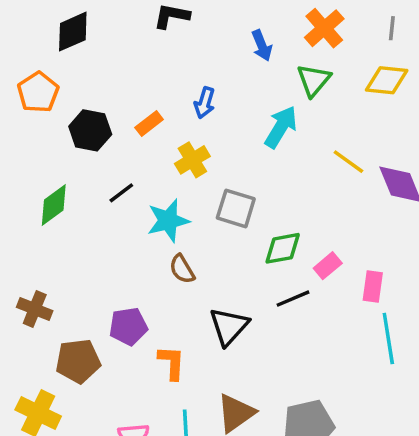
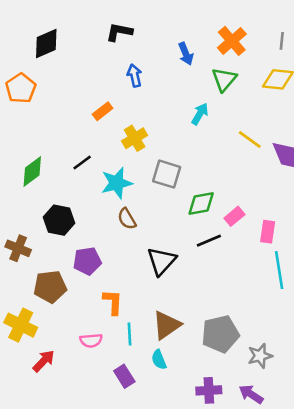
blue arrow: (205, 103) -> (135, 76), moved, turned 150
cyan arrow: (281, 127) -> (200, 114), size x0.7
black hexagon: (90, 130) -> (59, 220), moved
orange L-shape: (172, 363) -> (113, 302), moved

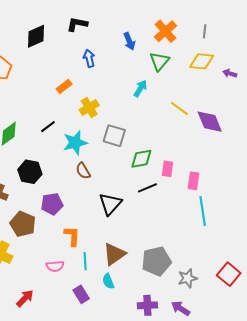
black diamond: (46, 44) -> (36, 36), moved
pink rectangle: (234, 216) -> (167, 169), turned -42
brown pentagon: (50, 287) -> (23, 224), turned 30
red arrow: (44, 361) -> (25, 298), moved

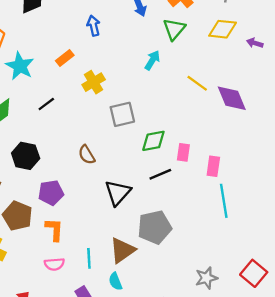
gray square: (114, 136) -> (122, 114), turned -30
cyan star: (75, 143) -> (20, 66), moved, turned -30
orange L-shape: (72, 236) -> (54, 230), moved
gray pentagon: (156, 261) -> (155, 227), moved

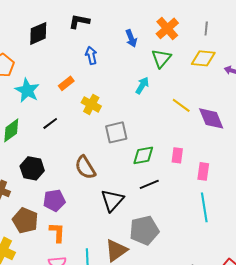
yellow cross: (94, 82) -> (91, 104), turned -30
pink rectangle: (183, 152) -> (177, 155), moved
brown semicircle: (87, 155) -> (85, 167), size x1.4
pink rectangle: (213, 166) -> (203, 171), moved

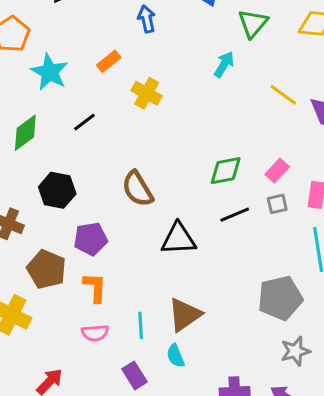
gray square: (116, 132) -> (277, 204), moved, size x0.6
pink rectangle: (177, 155) -> (277, 171), turned 35
black triangle: (112, 200) -> (179, 239), turned 45
gray pentagon: (144, 230) -> (280, 298), moved

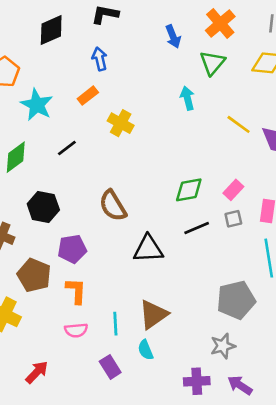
blue arrow: (147, 19) -> (100, 59), moved
cyan arrow: (224, 64) -> (187, 98), turned -45
gray star: (295, 351) -> (223, 346), moved

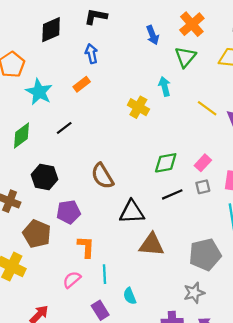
yellow cross: (121, 123) -> (138, 107), moved
orange L-shape: (76, 291) -> (86, 247), moved
brown triangle: (153, 314) -> (151, 245), moved, turned 40
pink semicircle: (76, 330) -> (72, 280), turned 144

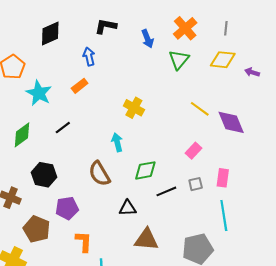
black L-shape: (96, 17) -> (106, 26), moved
cyan arrow: (165, 86) -> (117, 142), moved
green diamond: (166, 163) -> (145, 170), moved
pink rectangle: (203, 163) -> (193, 151), moved
black triangle: (132, 212) -> (128, 208), size x0.7

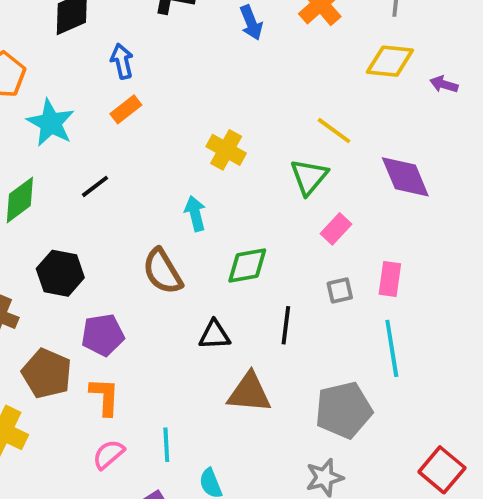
blue arrow: (89, 57) -> (122, 61), moved
green triangle: (179, 60) -> (309, 177), moved
yellow line: (200, 109) -> (334, 131), moved
black line: (166, 191) -> (286, 325), moved, turned -60
orange L-shape: (84, 242) -> (105, 397), moved

